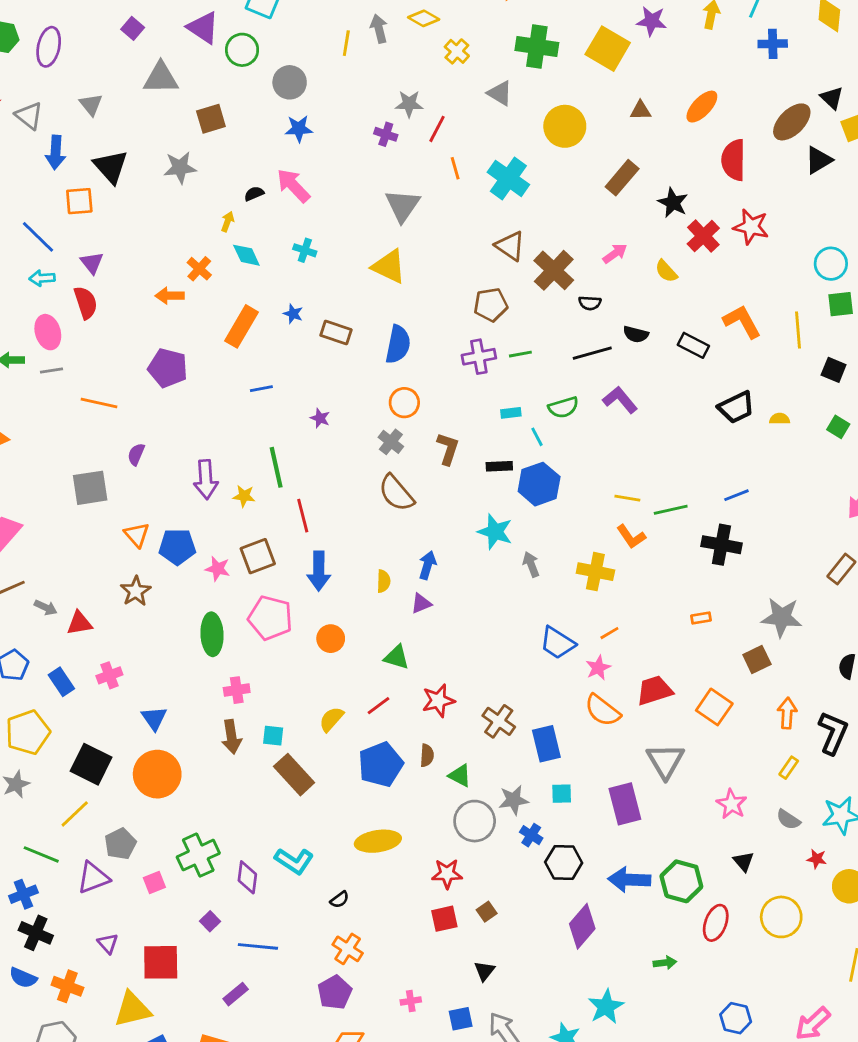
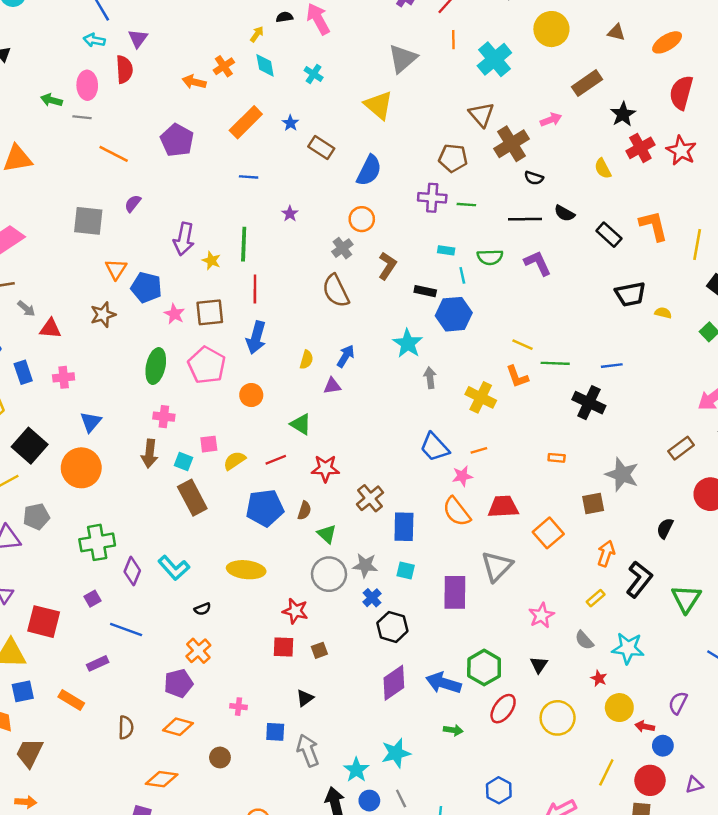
pink arrow: (615, 254) -> (551, 120), moved
blue arrow: (629, 880) -> (443, 683), moved
pink square: (154, 882) -> (209, 444), moved

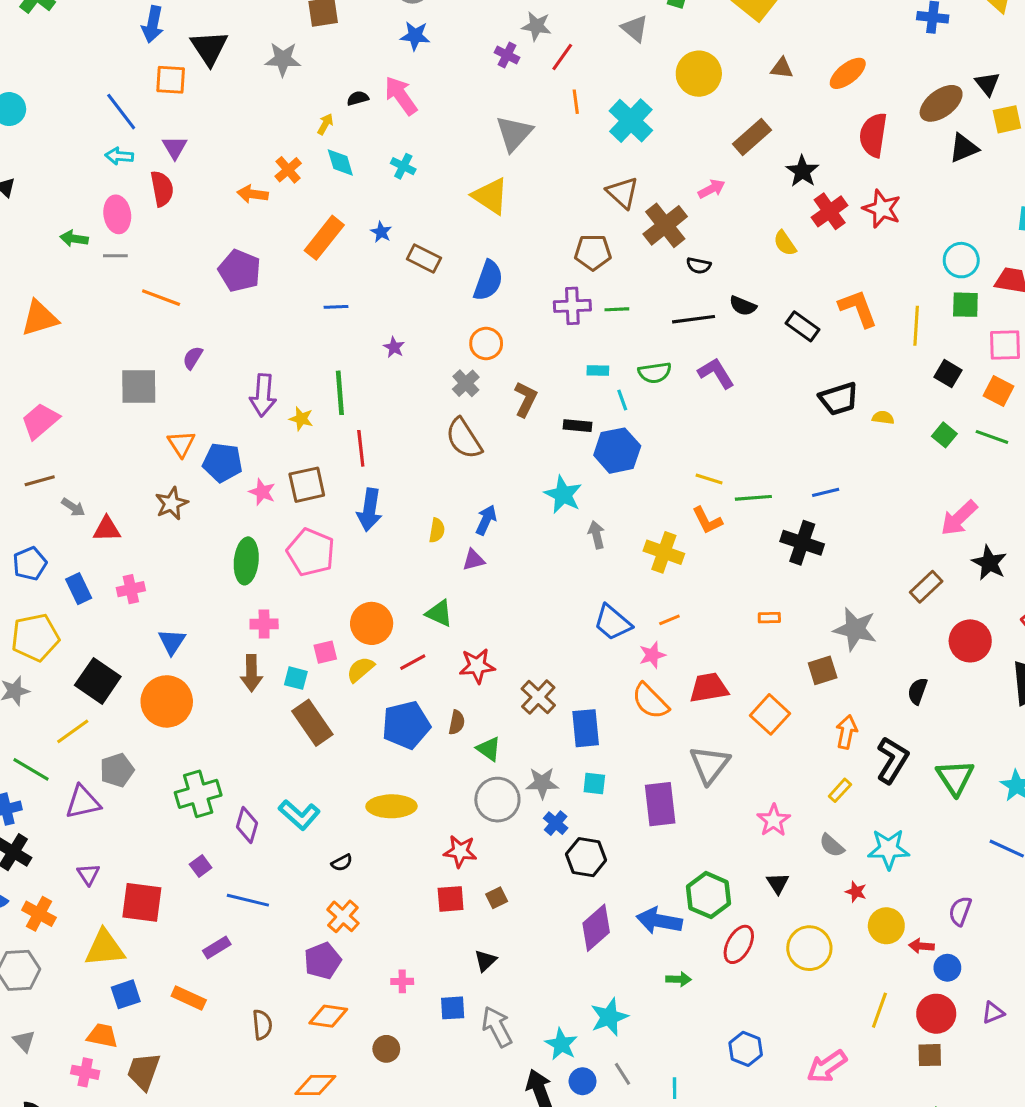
orange circle: (251, 395) -> (372, 623), moved, size x1.4

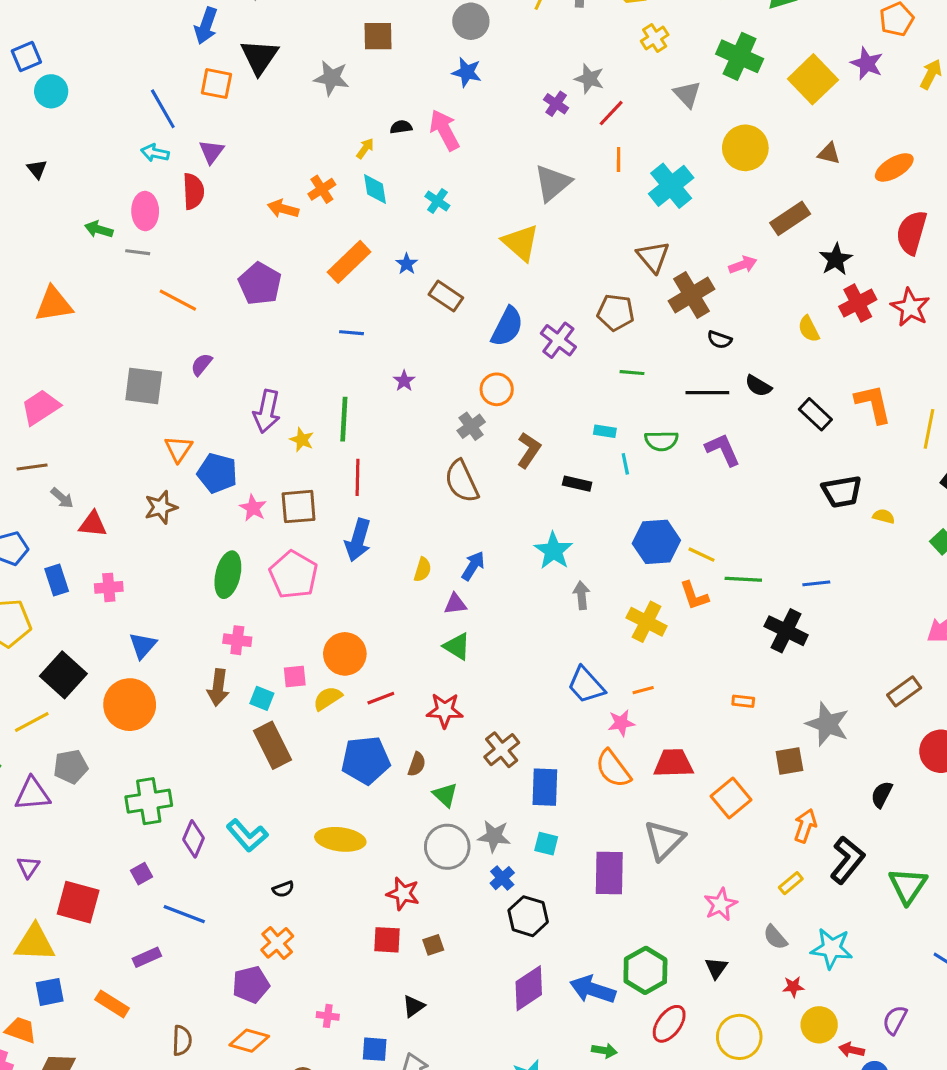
purple cross: (572, 306) -> (558, 340), moved, turned 32
blue hexagon: (617, 451) -> (656, 542), moved
green triangle: (439, 613) -> (457, 646), moved
red star: (856, 892) -> (793, 987), turned -30

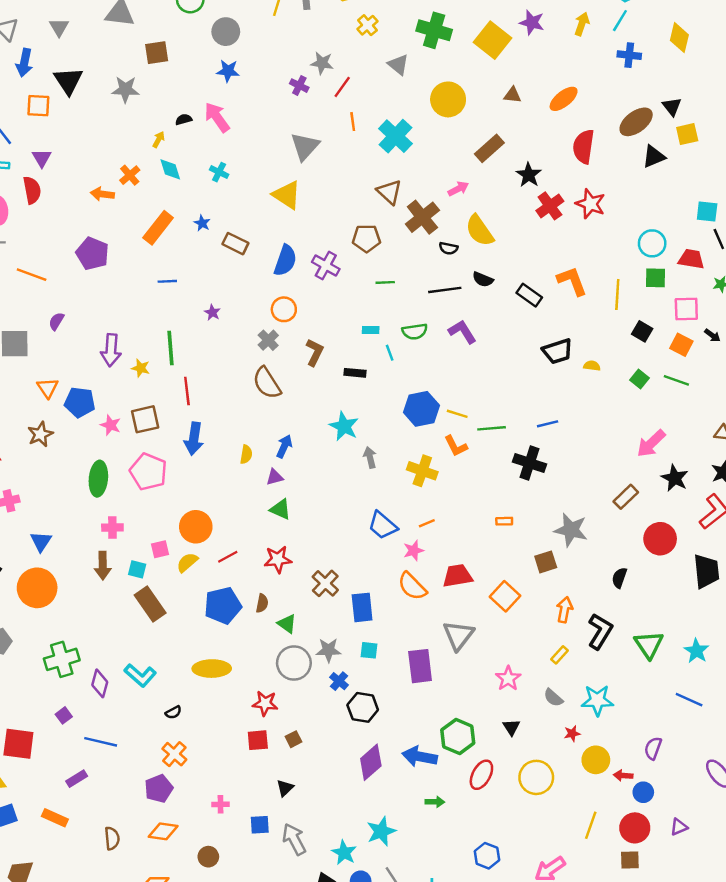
yellow semicircle: (809, 329) -> (480, 231), moved, size x1.6

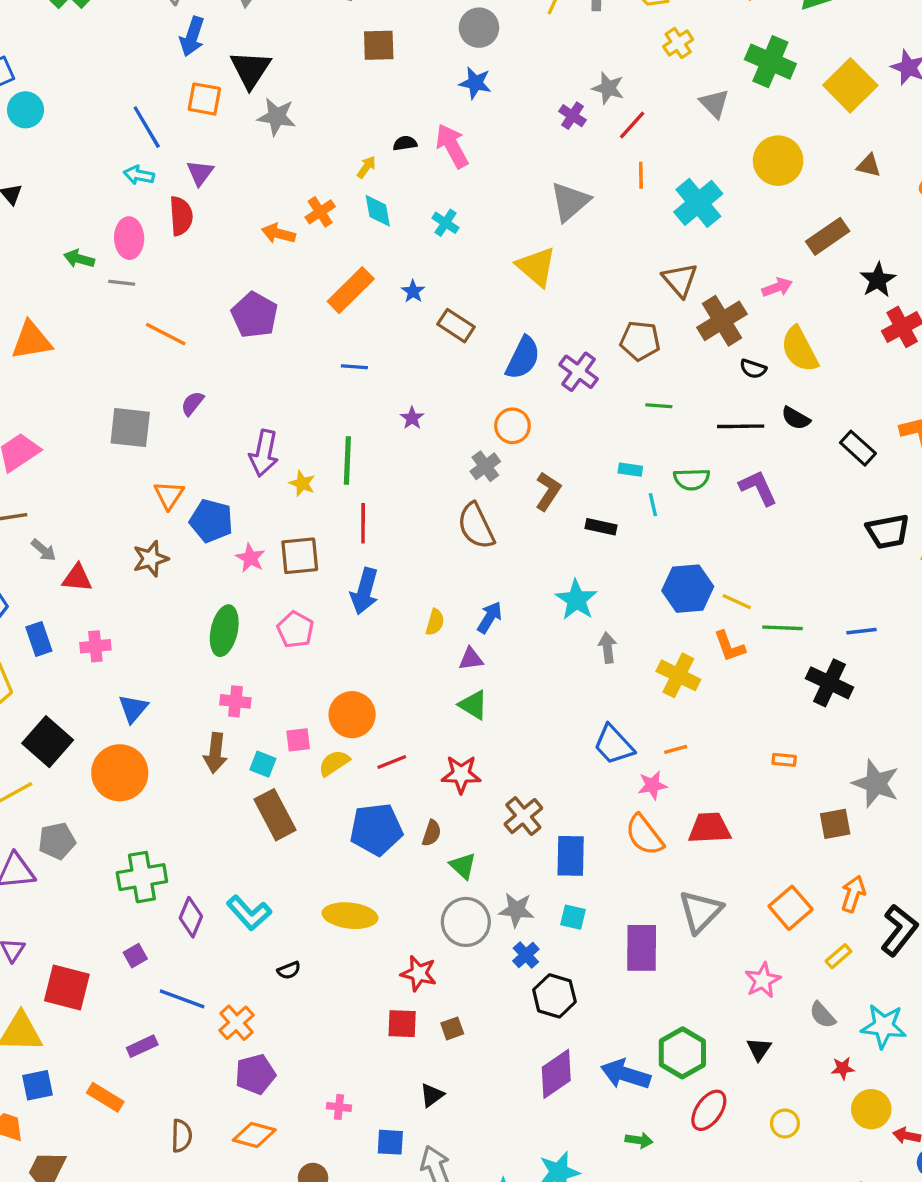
gray star: (125, 89) -> (277, 117), moved
pink pentagon: (148, 472) -> (295, 630), size x0.7
orange square: (505, 596) -> (791, 908), moved
orange cross: (174, 754) -> (237, 1023), moved
yellow circle: (536, 777) -> (785, 1123), size x0.6

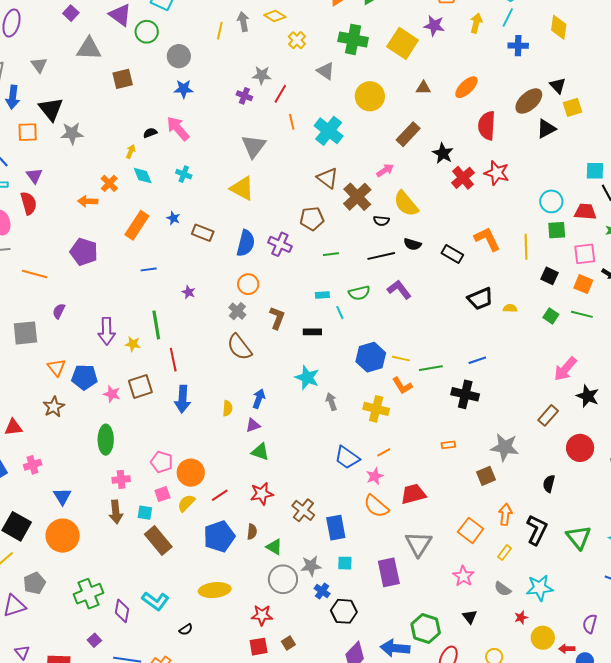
pink pentagon: (295, 630) -> (162, 462), moved

